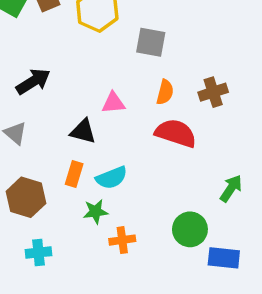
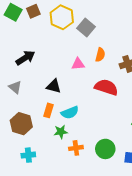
gray square: (151, 42) -> (86, 27), moved, turned 30
orange semicircle: (165, 92) -> (100, 55), moved
pink triangle: (113, 103) -> (78, 64), moved
green circle: (190, 229) -> (105, 149), moved

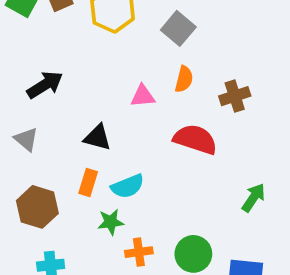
gray square: (86, 27) -> (178, 28), moved

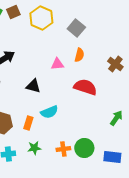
brown cross: (235, 96) -> (115, 64), moved, turned -35
orange rectangle: (88, 183) -> (28, 123), moved
green star: (111, 222) -> (34, 148), moved
orange cross: (139, 252) -> (63, 149), moved

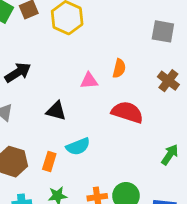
gray square: (76, 28) -> (163, 31), moved, turned -30

